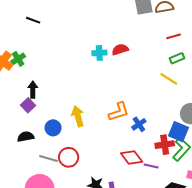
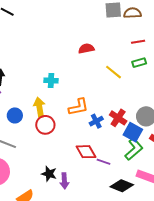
cyan cross: (99, 53) -> (51, 80), moved
yellow line: (169, 79) -> (114, 72), moved
red cross: (165, 145) -> (118, 118), moved, turned 36
red circle: (69, 157) -> (45, 125), moved

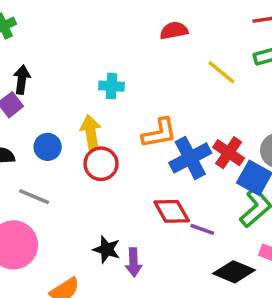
blue cross: (96, 121) -> (190, 158), size x1.6

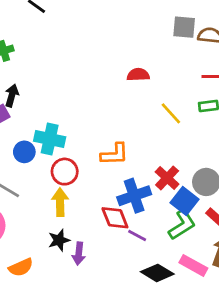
cyan cross: (112, 86) -> (50, 139), moved, size x1.5
yellow arrow: (91, 133) -> (60, 202), moved
blue cross: (190, 158) -> (134, 196), moved
black star: (107, 249) -> (59, 240), turned 30

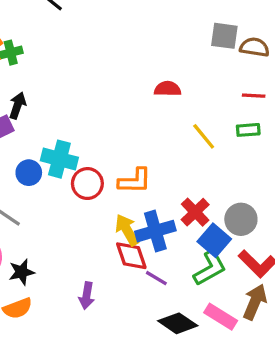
red circle: (65, 172) -> (87, 184), moved
yellow arrow: (60, 202) -> (127, 230), moved, turned -32
black star: (59, 240) -> (22, 272), moved

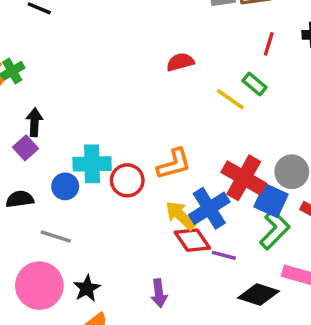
red line: (254, 96) -> (269, 44), turned -60
green rectangle: (248, 130) -> (255, 84), moved, turned 60
red cross: (195, 212) -> (244, 178), size x1.4

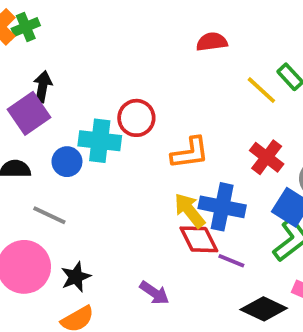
purple square: (25, 148) -> (29, 113), size x1.5
red cross: (244, 178) -> (267, 157), moved, size x0.7
red circle: (127, 180) -> (136, 118), moved
blue cross: (209, 208) -> (222, 207), turned 36
purple arrow: (159, 293) -> (154, 293), turned -56

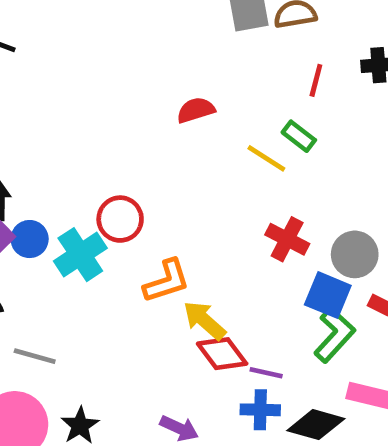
cyan cross: (100, 141) -> (80, 255), turned -30
orange L-shape: (190, 153) -> (167, 281), moved
blue circle: (67, 162) -> (30, 239), moved
blue cross: (222, 207) -> (260, 410), moved, size x0.7

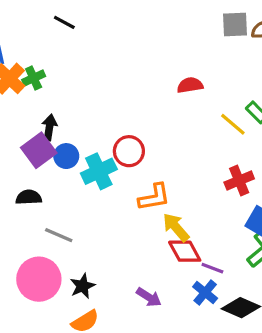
red cross: (287, 239) -> (239, 180), turned 32
blue cross: (260, 410) -> (205, 292), turned 30

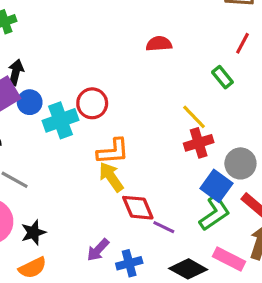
yellow line: (233, 124) -> (194, 117), moved
yellow arrow: (176, 227) -> (111, 177), moved
blue cross: (205, 292) -> (129, 263), moved, turned 30
purple arrow: (149, 297) -> (98, 250), turned 95

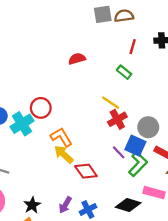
orange L-shape: (113, 151) -> (61, 137), turned -105
purple line: (164, 227) -> (119, 152), moved, turned 32
black star: (33, 232) -> (32, 205), moved

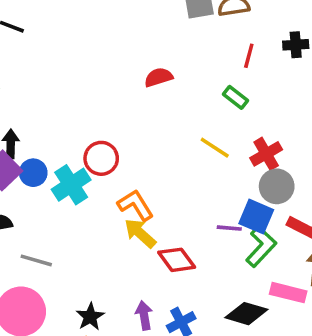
red cross: (117, 119) -> (266, 154), moved
purple line: (119, 152) -> (229, 228), turned -40
purple arrow: (65, 205) -> (144, 315), turned 140

